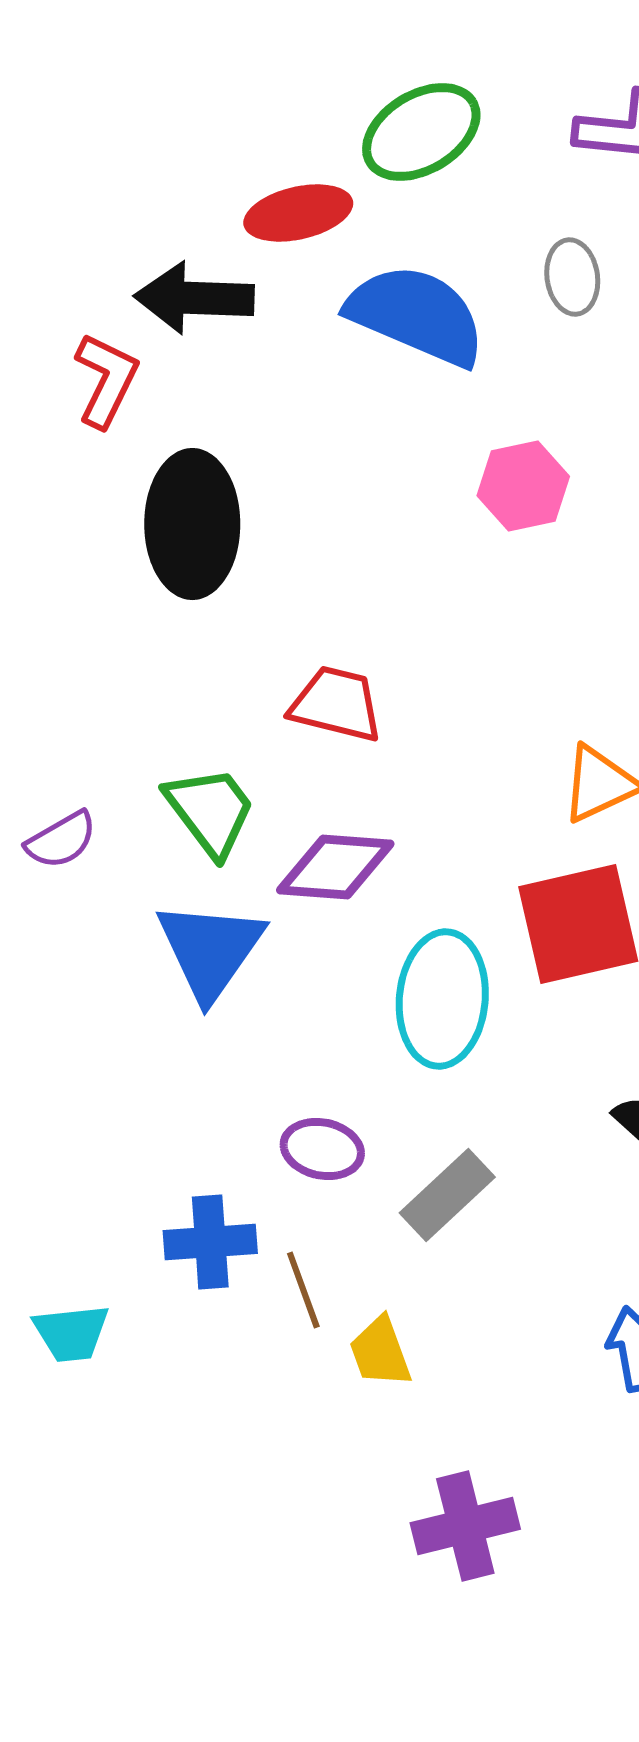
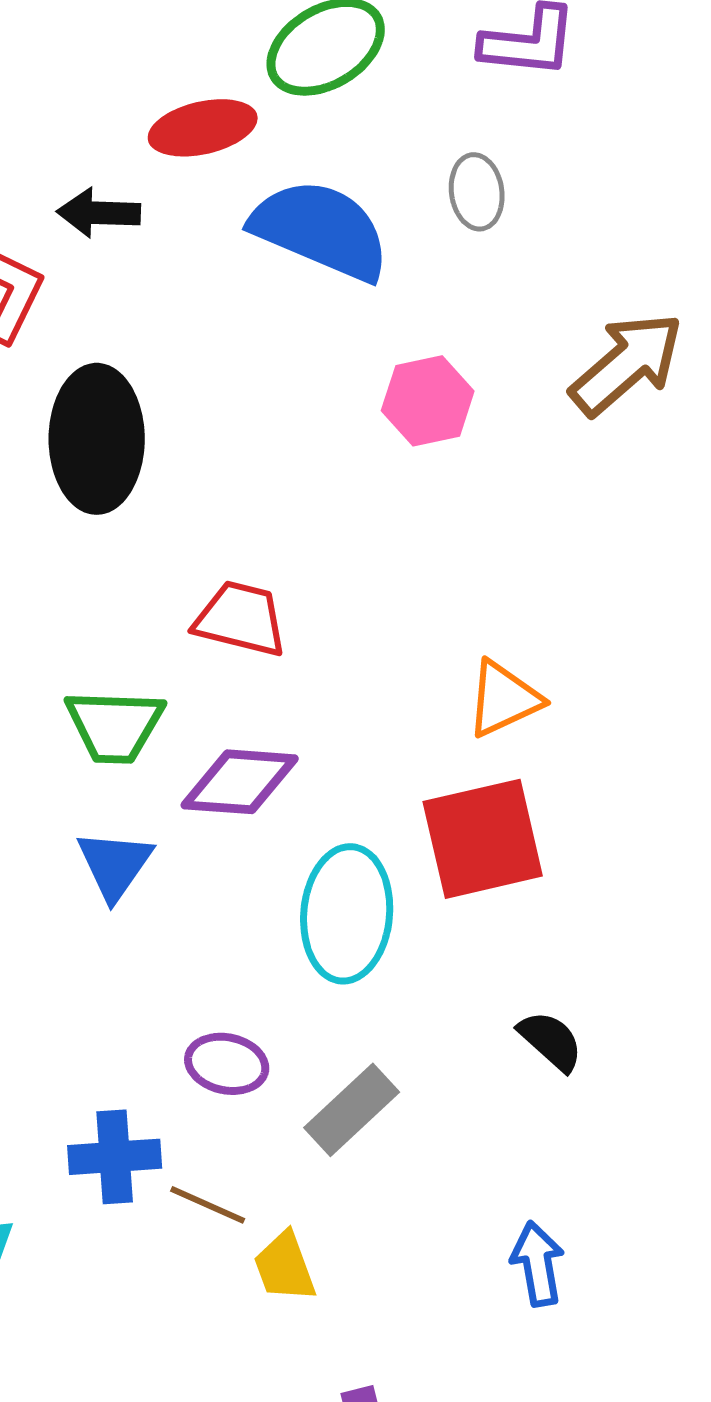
black arrow: (194, 298) -> (99, 213), size x0.7
green trapezoid: (210, 811) -> (115, 726), turned 129
blue triangle: (210, 950) -> (115, 865), size x0.7
brown line: (303, 1290) -> (208, 1205), turned -46

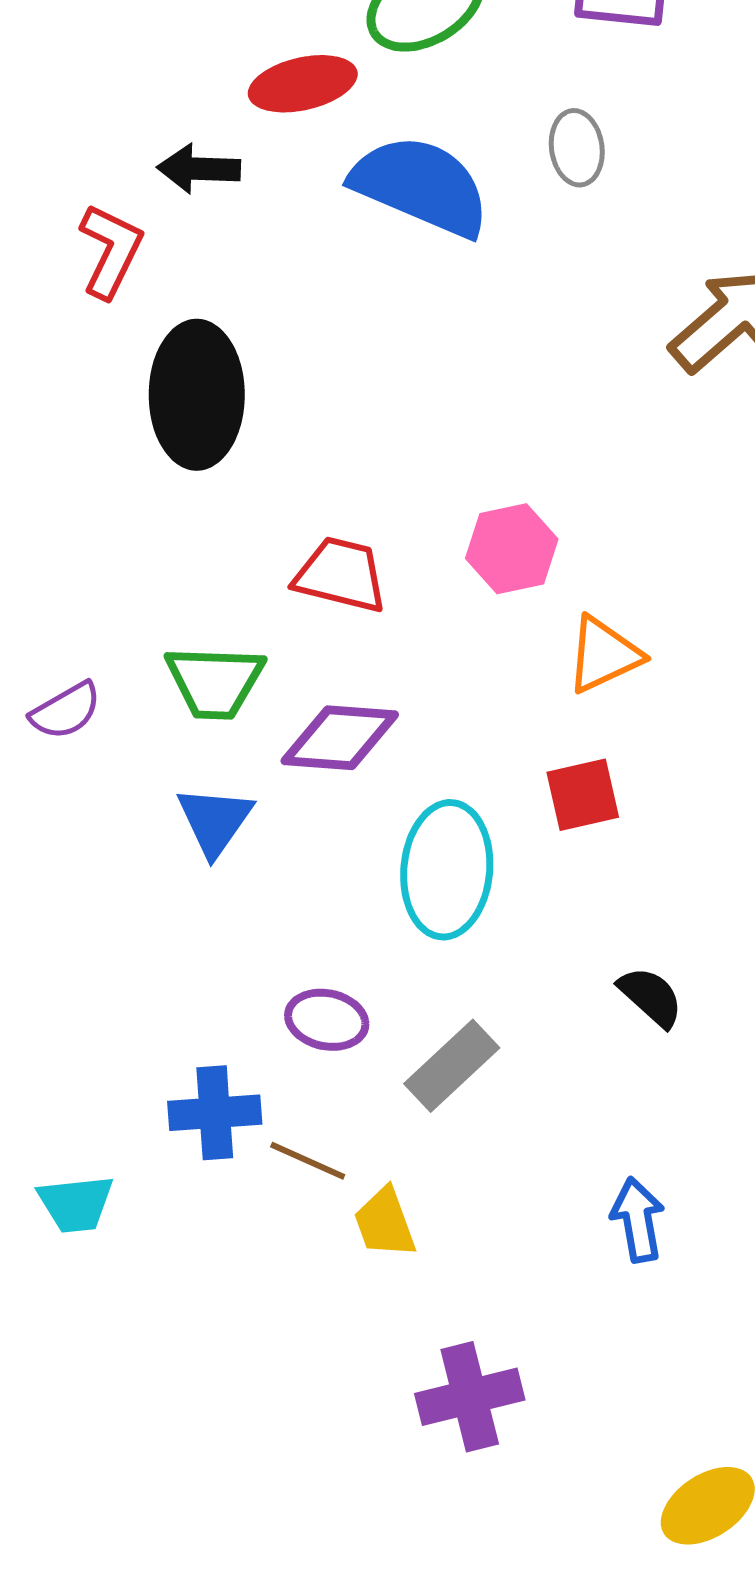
pink hexagon: (428, 401) -> (512, 549), moved
red square: (483, 839) -> (583, 795), size x0.6

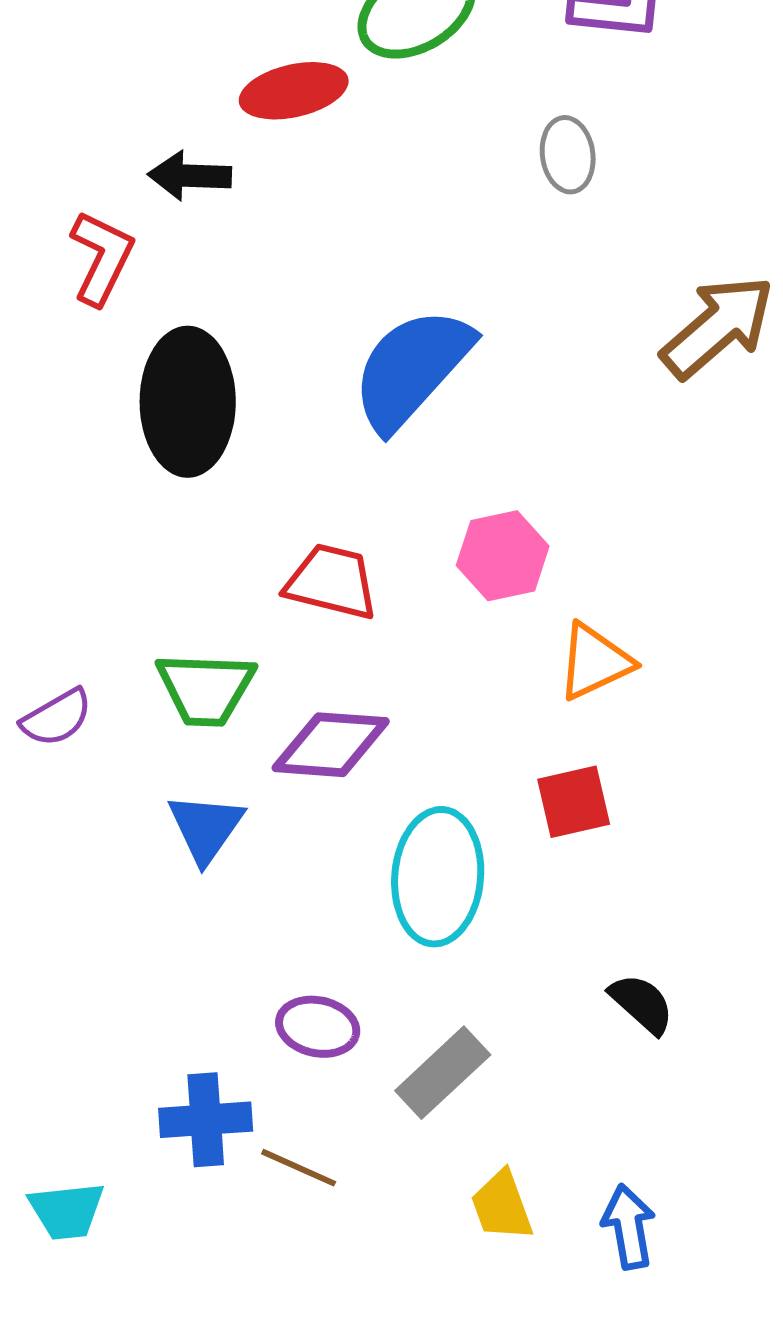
blue semicircle: (421, 186) -> (412, 369), moved, turned -71
yellow trapezoid: (385, 1223) -> (502, 1206), moved

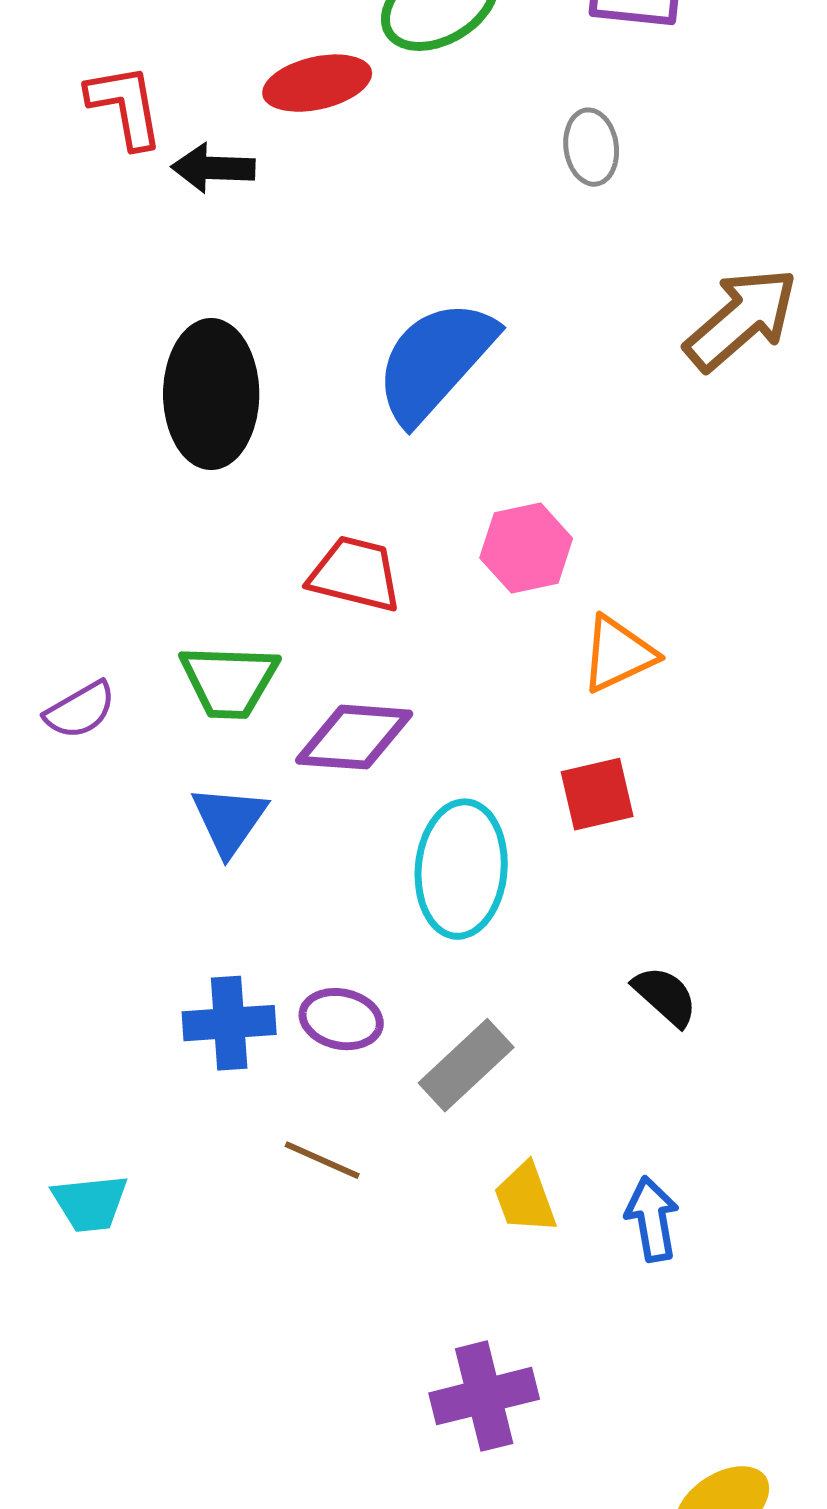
red L-shape: (102, 258) -> (125, 106), moved, turned -36
blue cross: (206, 1120) -> (229, 1023), moved

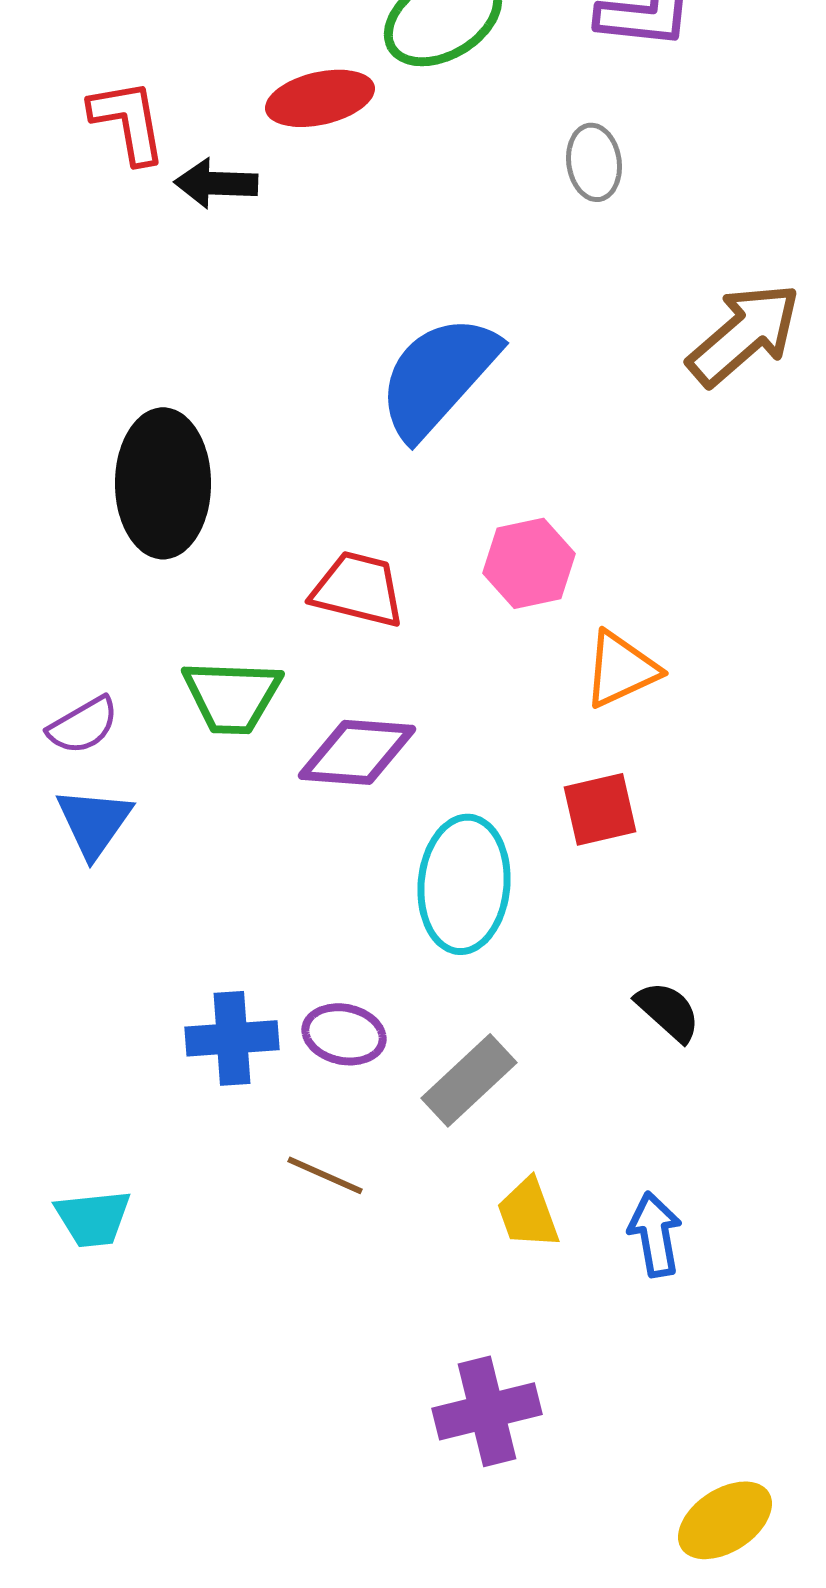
black ellipse: (211, 394) -> (163, 483), moved
blue triangle: (229, 820) -> (94, 822), moved

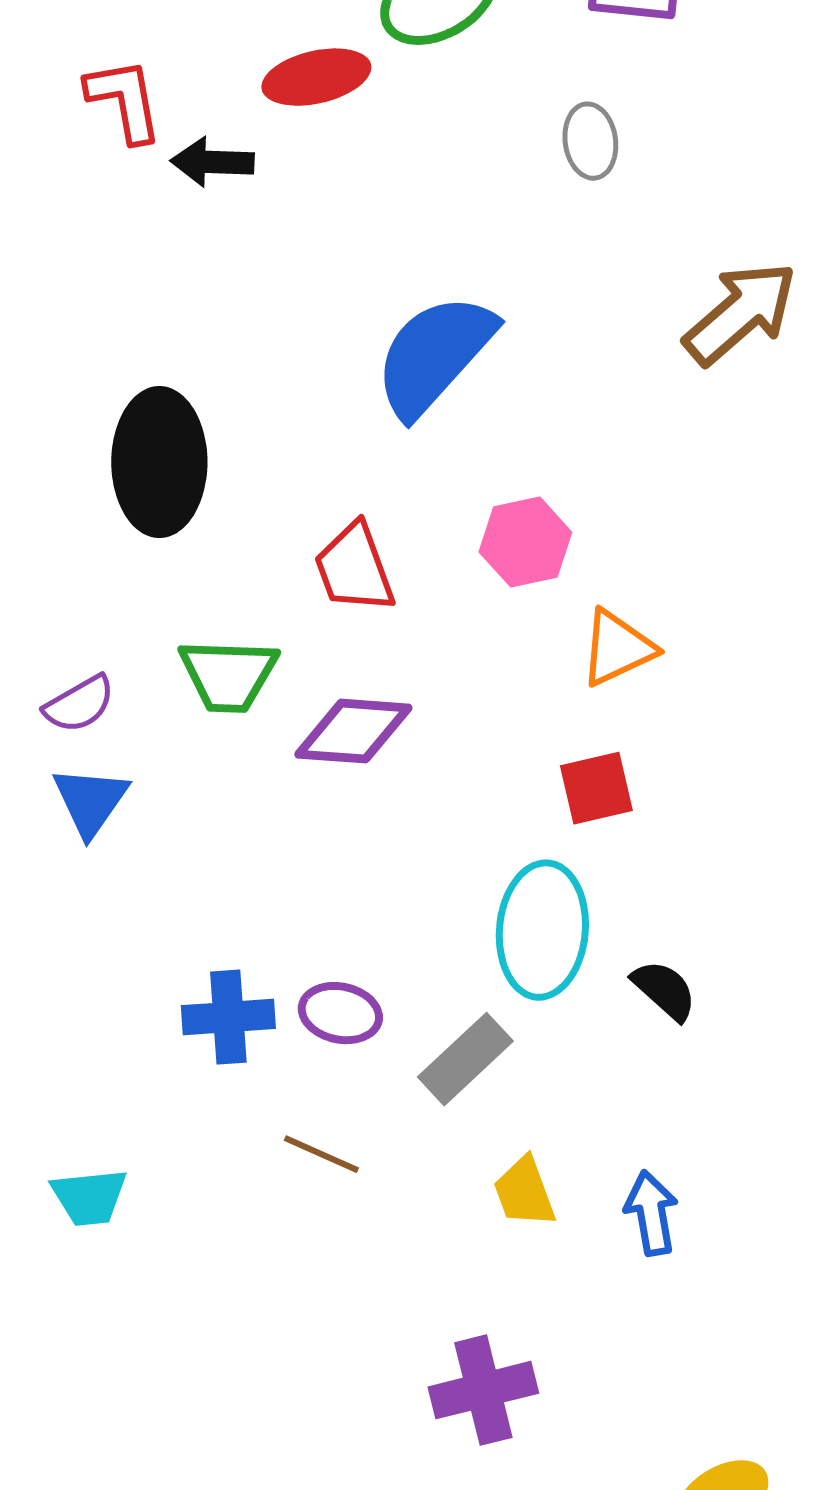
red trapezoid: (358, 589) -> (354, 568), turned -124
cyan ellipse: (464, 884) -> (542, 930), moved

